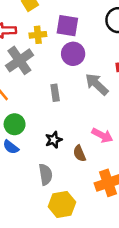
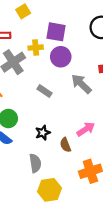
yellow cross: (38, 35) -> (36, 48), moved
gray rectangle: (55, 93) -> (44, 91), turned -48
pink arrow: (102, 135) -> (86, 129), turned -60

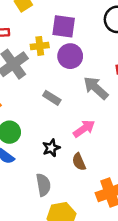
pink arrow: (86, 129) -> (84, 129), moved

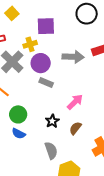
purple circle: (70, 56) -> (41, 63), moved
gray arrow: (96, 88) -> (73, 57), moved, turned 150
brown semicircle: (79, 162) -> (75, 128), turned 72

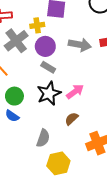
black star: (52, 121) -> (49, 93), moved, size x1.6
gray semicircle: (51, 150) -> (43, 138), turned 30

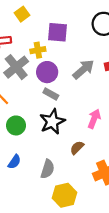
gray arrow: (80, 45) -> (83, 69), turned -50
pink arrow: (75, 92) -> (94, 119), moved, turned -30
blue semicircle: (12, 116) -> (14, 162), moved, turned -88

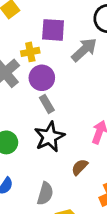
gray arrow: (83, 69) -> (84, 50), moved
gray rectangle: (51, 94) -> (47, 104), turned 32

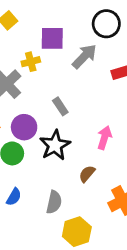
purple circle: (42, 78) -> (24, 127), moved
gray rectangle: (47, 104) -> (60, 106), moved

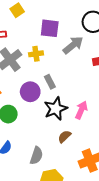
yellow cross: (31, 62) -> (36, 54), moved
purple circle: (24, 127) -> (30, 92), moved
black star: (55, 145) -> (56, 109), moved

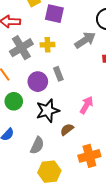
purple square: (50, 28) -> (54, 14), moved
black star: (56, 109) -> (48, 111), moved

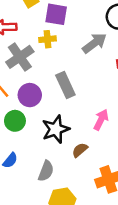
yellow cross: (47, 45) -> (47, 39), moved
gray rectangle: (58, 74) -> (65, 85), size x1.5
purple circle: (38, 82) -> (30, 95), moved

